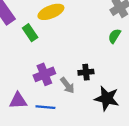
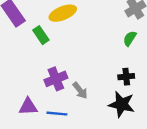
black cross: (86, 72) -> (126, 77), moved

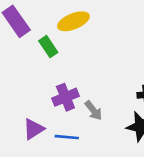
purple triangle: (28, 107) -> (34, 129), turned -30

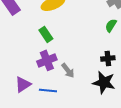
green rectangle: (48, 47) -> (46, 34), moved

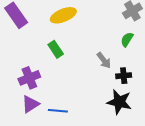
purple cross: (47, 60) -> (29, 78), moved
gray arrow: (68, 70) -> (104, 60), moved

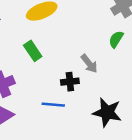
black cross: (124, 76) -> (70, 82), moved
blue line: (58, 111) -> (53, 105), moved

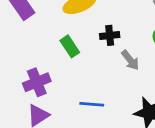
black cross: (70, 82) -> (110, 35), moved

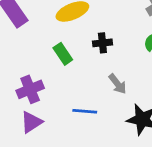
gray arrow: (130, 60) -> (117, 84), moved

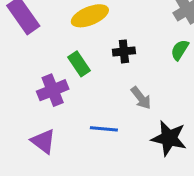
purple cross: (30, 89) -> (53, 90), moved
purple triangle: (31, 122) -> (43, 141), turned -50

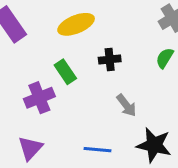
blue line: (104, 129) -> (97, 150), moved
purple triangle: (43, 141) -> (30, 148), turned 36

